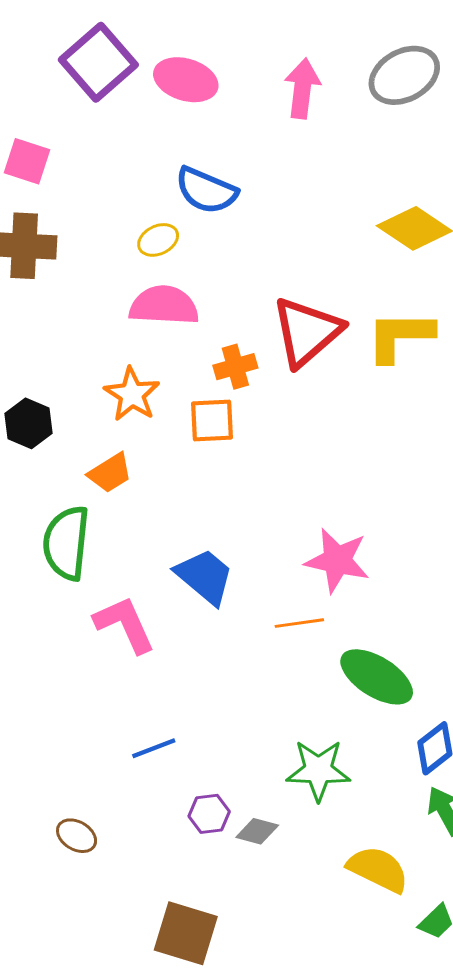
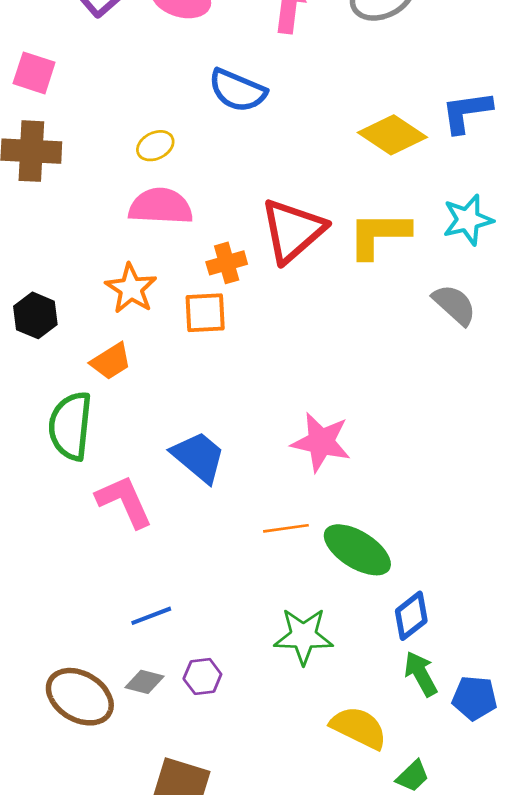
blue semicircle: (206, 190) -> (237, 90), moved
orange line: (299, 623) -> (286, 528), moved
gray diamond: (257, 831) -> (144, 682), moved
brown ellipse: (77, 836) -> (80, 697), size x1.8

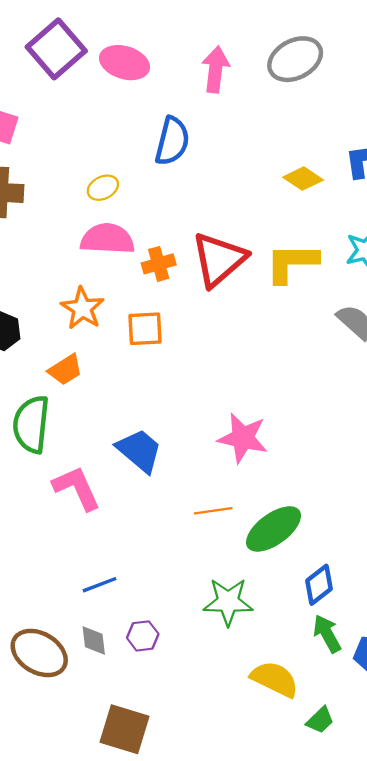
blue semicircle: (237, 90) -> (172, 141), turned -99
yellow diamond: (392, 135) -> (303, 179), size x0.7
orange cross: (227, 263) -> (159, 264), moved
green ellipse: (357, 550) -> (274, 529), turned -68
gray diamond: (144, 682) -> (94, 640), turned 68

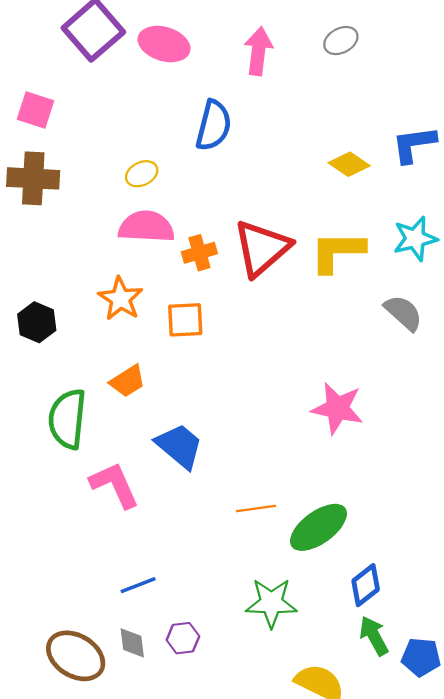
gray ellipse: (295, 59) -> (341, 41), size x0.6
orange trapezoid: (65, 370) -> (128, 381), moved
pink star: (243, 438) -> (337, 408), moved

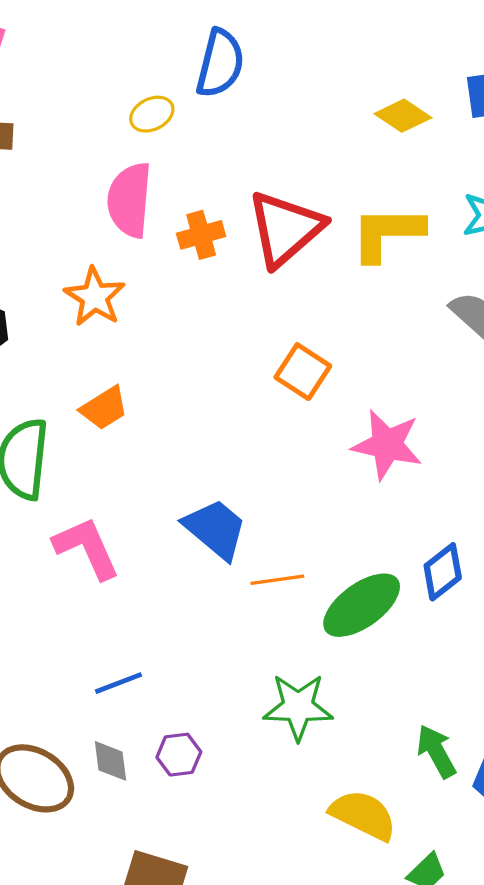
yellow ellipse: (142, 174) -> (152, 114), moved
pink semicircle: (146, 227) -> (130, 200), turned -88
orange square: (185, 320) -> (303, 372), moved, turned 36
blue trapezoid: (179, 446) -> (215, 529), moved
blue diamond: (366, 585) -> (443, 572), moved

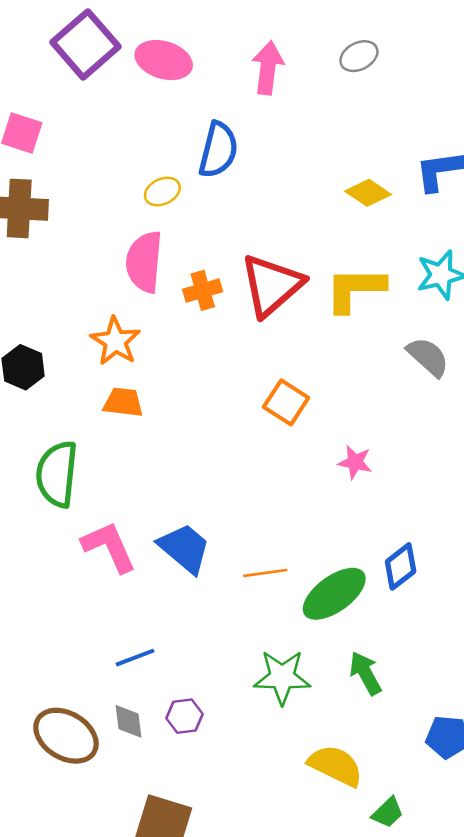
orange trapezoid: (104, 408) -> (123, 402), moved, turned -141
pink star: (387, 445) -> (355, 462), size x0.6
blue trapezoid: (215, 529) -> (184, 548), moved
green arrow: (436, 751) -> (365, 673), moved

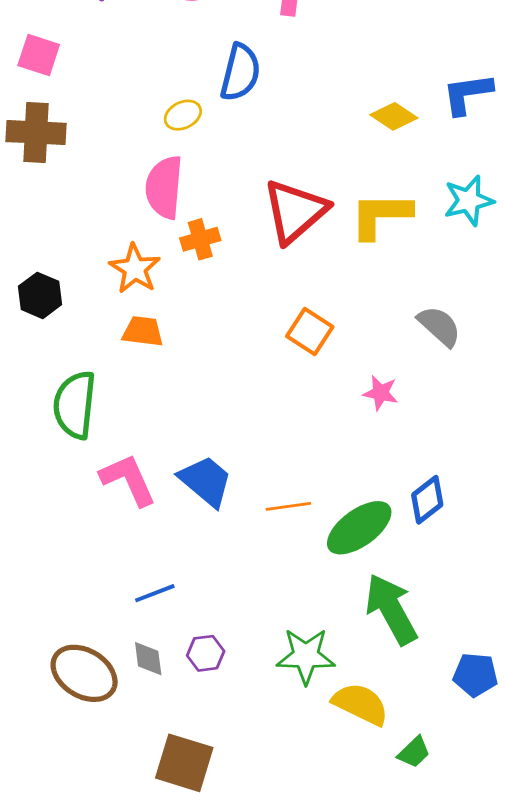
orange cross: (203, 290) -> (200, 239), moved
gray semicircle: (428, 357) -> (439, 326), moved
green arrow: (365, 673) -> (391, 609), size x1.6
green star: (282, 677) -> (306, 656), moved

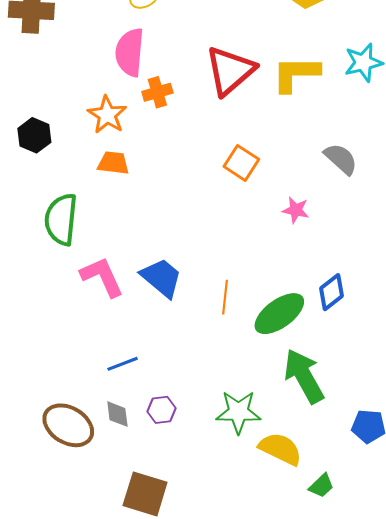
orange line: (288, 506) -> (225, 297), turned -76

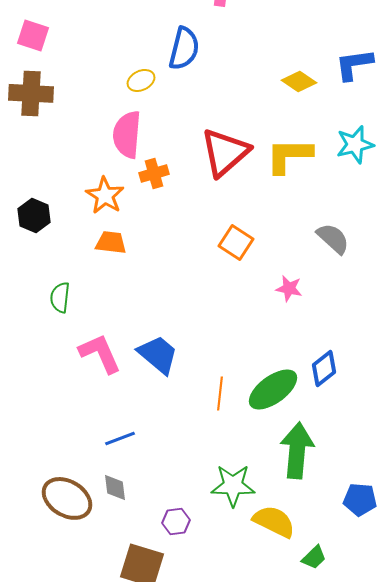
green semicircle: (61, 219) -> (60, 297), size x0.6
orange line: (225, 297) -> (220, 393), moved
green arrow: (304, 376) -> (297, 450), turned 34
purple hexagon: (162, 410) -> (176, 521), moved

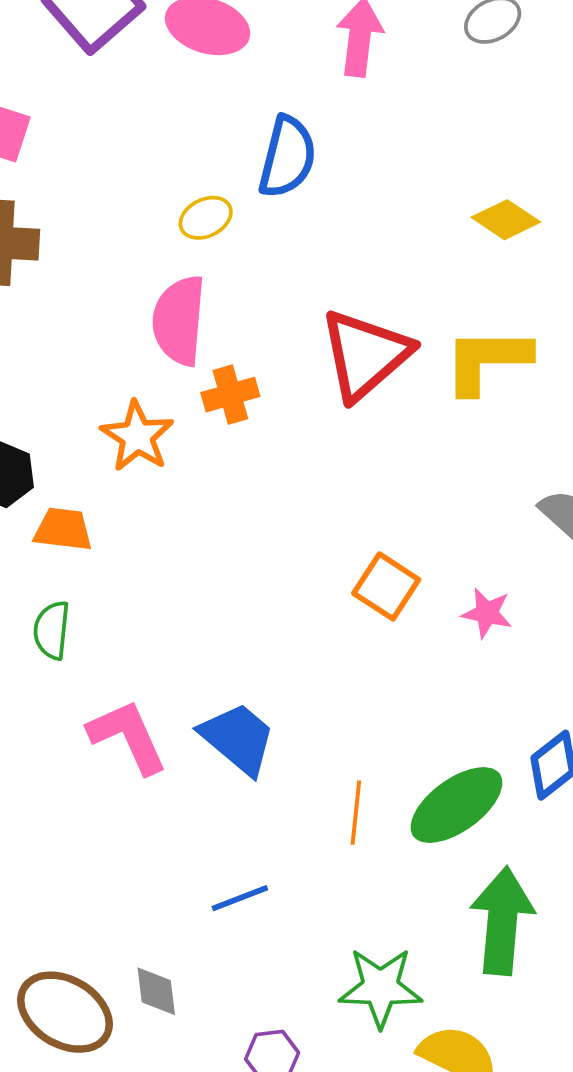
orange trapezoid: (111, 242) -> (63, 529), moved
orange square: (236, 242) -> (386, 586), moved
blue line: (120, 438) -> (240, 898), moved

